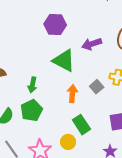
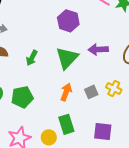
green triangle: (64, 61) -> (67, 58), turned 30
green arrow: (32, 85) -> (32, 58), moved

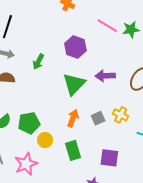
green arrow: (32, 58) -> (38, 62), moved
yellow circle: (49, 137) -> (45, 140), moved

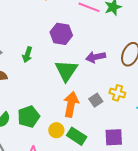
orange arrow: (73, 118) -> (71, 104), size x1.4
yellow circle: (45, 140) -> (56, 130), moved
green rectangle: (73, 150) -> (77, 136), turned -30

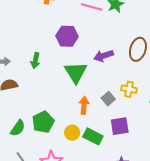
orange arrow: (71, 104) -> (84, 105), size x0.7
purple square: (114, 137) -> (120, 126), moved

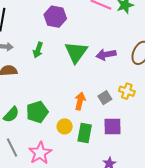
purple hexagon: (67, 36) -> (55, 17), moved
green triangle: (76, 72) -> (76, 52), moved
green rectangle: (93, 136) -> (85, 133), turned 66

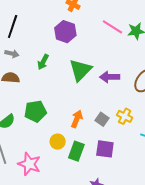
gray square: (105, 98) -> (102, 119), turned -32
green pentagon: (37, 112) -> (35, 111), moved
pink star: (40, 153) -> (29, 164), turned -30

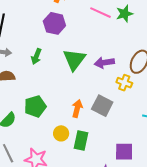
yellow cross: (125, 116) -> (124, 83), moved
gray square: (102, 119) -> (102, 106), size x1.5
purple square: (105, 149) -> (124, 152), moved

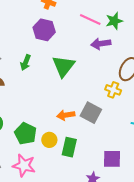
purple arrow: (104, 63) -> (101, 44), moved
green pentagon: (35, 106) -> (25, 134), moved, turned -30
orange arrow: (77, 109) -> (66, 115), turned -114

